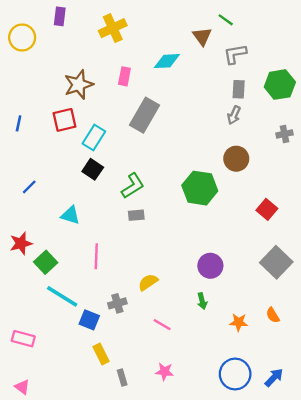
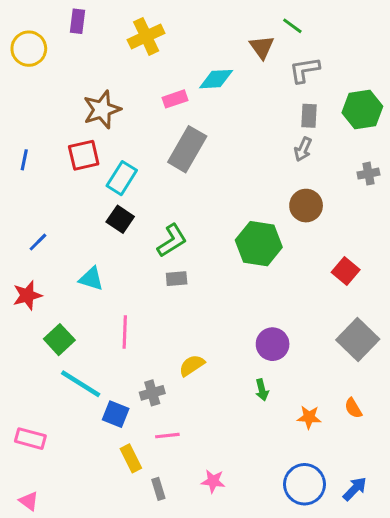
pink rectangle: (124, 76) -> (175, 99), moved, turned 60
red star: (21, 243) -> (27, 295), moved
pink line: (162, 325) -> (167, 436), moved, turned -36

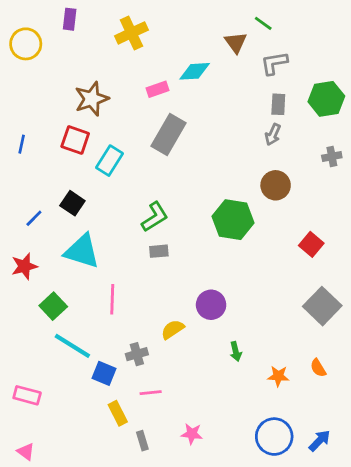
red square: (84, 155) -> (75, 140), turned 32
black square: (120, 219) -> (72, 203), moved
cyan triangle: (91, 279) -> (82, 251), size x1.6
purple circle: (273, 344) -> (211, 305), moved

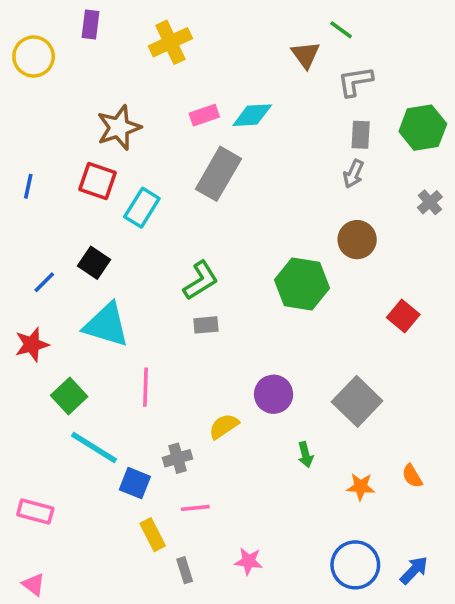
cyan diamond: (195, 71) -> (252, 115), moved
gray cross: (332, 156) -> (430, 202), turned -30
gray square: (322, 306) -> (357, 401), moved

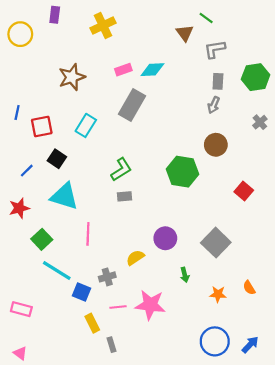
red square: (98, 181) -> (42, 127), moved, turned -30
pink star: (249, 561) -> (150, 305), moved, size x1.8

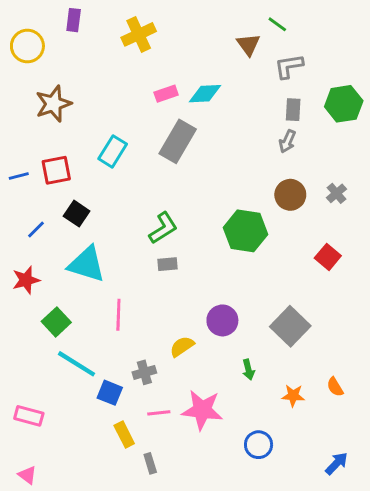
brown star: (72, 77) -> (53, 104), moved
blue line: (17, 113) -> (19, 176), moved, turned 64
gray cross: (260, 122) -> (337, 193), moved
cyan rectangle: (86, 125) -> (113, 151), moved
blue circle: (215, 341) -> (259, 445), moved, size x0.7

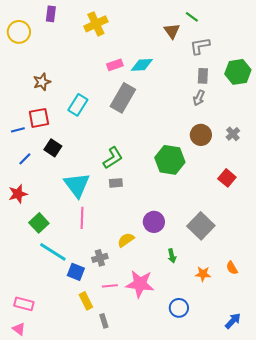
brown star: (53, 104) -> (42, 82), moved, size x0.7
blue line: (19, 176) -> (18, 130), moved
cyan triangle: (87, 264) -> (77, 185), moved, turned 36
pink rectangle: (29, 416) -> (24, 304), moved

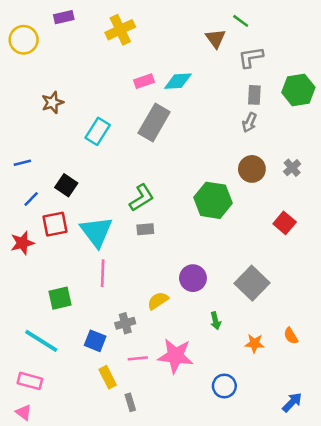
purple rectangle: (51, 14) -> (64, 17), turned 70
red square: (39, 118) -> (55, 224), moved
green square: (39, 223) -> (60, 298), moved, turned 30
cyan line: (53, 252) -> (41, 341), moved

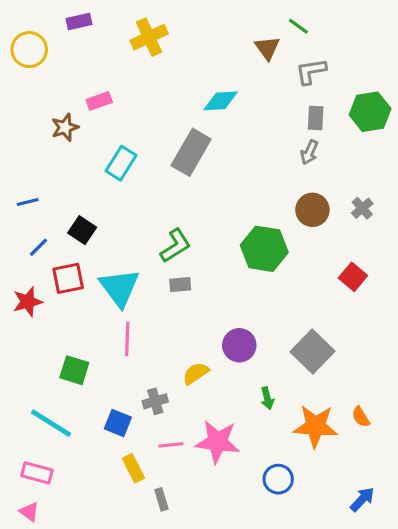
pink rectangle: (144, 81) -> (99, 101), moved
green square: (60, 298) -> (74, 370), turned 30
orange star: (254, 343) -> (316, 426), size x1.8

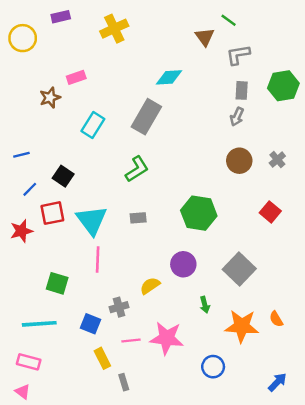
green L-shape: (175, 246) -> (137, 169), moved
green hexagon: (264, 249) -> (199, 213), moved
cyan line: (51, 423) -> (39, 324), turned -36

